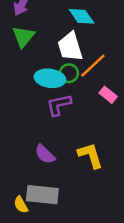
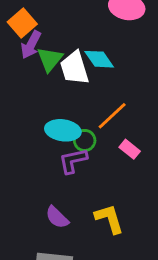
green triangle: (23, 37) -> (50, 59), moved
white trapezoid: (70, 47) -> (74, 68), moved
green circle: (69, 73) -> (85, 140), moved

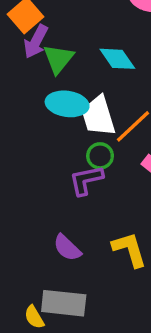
white trapezoid: (74, 68) -> (98, 116), moved
cyan ellipse: (63, 130) -> (67, 104), moved

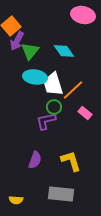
purple semicircle: (67, 248) -> (35, 160), turned -114
gray rectangle: (64, 303) -> (61, 194), moved
yellow semicircle: (34, 317) -> (16, 200), turned -56

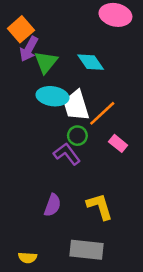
purple L-shape: (46, 121) -> (67, 154), turned 65

